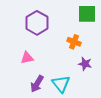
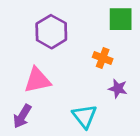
pink triangle: (27, 58) -> (37, 80), size x1.5
purple arrow: (37, 84) -> (22, 116), moved

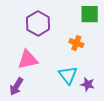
purple star: (118, 89) -> (88, 84), moved
cyan triangle: (85, 116) -> (68, 75), moved

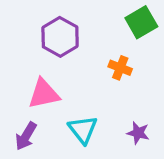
green square: (90, 14) -> (141, 22), turned -30
cyan triangle: (68, 75) -> (83, 130), moved

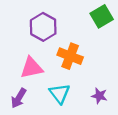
orange cross: (120, 68) -> (70, 56), moved, size x1.5

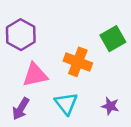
green square: (102, 16) -> (113, 39), moved
purple hexagon: (43, 27) -> (21, 35), moved

